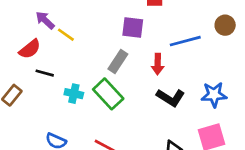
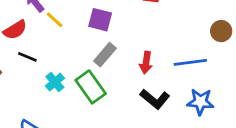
purple square: (133, 27) -> (100, 20), moved
blue line: (185, 41) -> (190, 62), moved
cyan cross: (74, 94) -> (55, 82), turned 30

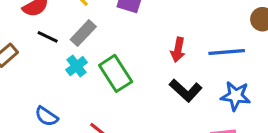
gray rectangle: (105, 55) -> (83, 33), moved

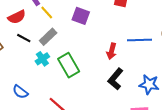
blue line: (227, 52) -> (140, 40), moved
black L-shape: (186, 90) -> (115, 79), turned 85

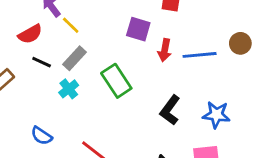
purple square: (81, 16) -> (138, 29), moved
red arrow: (112, 51) -> (165, 50), moved
green rectangle: (69, 65) -> (116, 81), moved

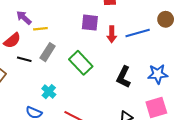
yellow line: (71, 25) -> (40, 29), turned -40
cyan cross: (69, 89) -> (49, 92), moved

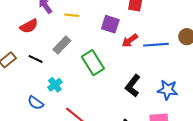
yellow line: (40, 29) -> (72, 15), moved
red arrow: (112, 34) -> (130, 40), turned 42
black line: (24, 59) -> (36, 59), moved

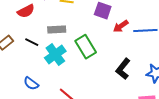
gray rectangle: (62, 45) -> (57, 29), turned 42
cyan cross: (55, 85) -> (55, 55), moved, size x1.5

